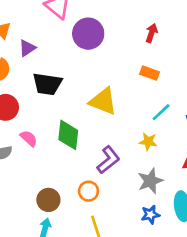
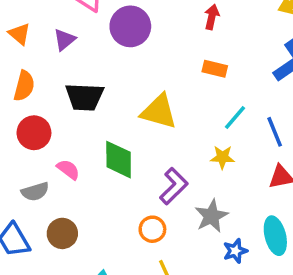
purple triangle: (27, 48) -> (64, 40), moved
gray star: (150, 181) -> (211, 216), moved
brown circle: (48, 200) -> (62, 233), moved

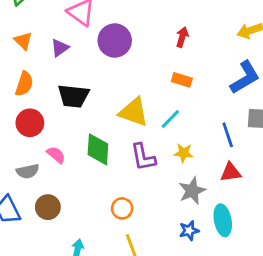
cyan line: (235, 118) -> (170, 119), moved
purple L-shape: (174, 186) -> (143, 157), moved, turned 120
gray star: (211, 216) -> (192, 191), moved

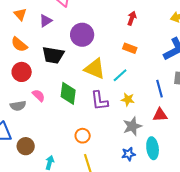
purple circle: (115, 41) -> (82, 35), moved
orange semicircle: (24, 84) -> (19, 44), turned 108
brown circle: (48, 207) -> (26, 146), moved

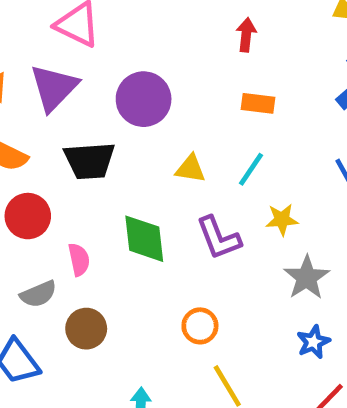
purple triangle: (46, 21) -> (54, 88), size x1.6
yellow triangle: (95, 69) -> (190, 169), size x0.6
pink semicircle: (39, 95) -> (79, 260), turned 48
brown circle: (26, 146) -> (86, 329), moved

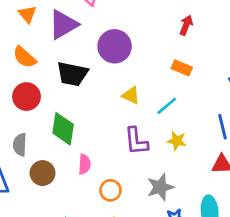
green diamond: (144, 239) -> (63, 129), moved
pink semicircle: (79, 260) -> (85, 164), moved
gray star: (307, 277) -> (160, 187), moved
gray semicircle: (38, 294) -> (20, 145), turned 100

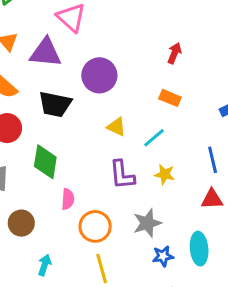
purple triangle: (63, 25) -> (46, 53), turned 36
brown circle: (43, 173) -> (21, 223), moved
orange circle: (110, 190) -> (95, 226), size x1.4

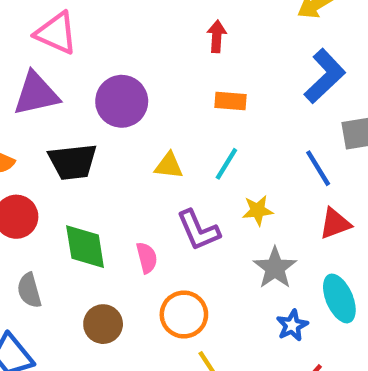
pink semicircle: (68, 199) -> (147, 258), moved
brown circle: (21, 223) -> (103, 324), moved
gray star: (147, 223) -> (275, 268), moved

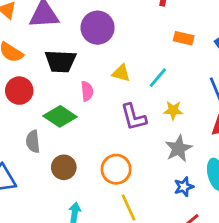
orange rectangle: (231, 101) -> (184, 38), moved
green diamond: (85, 247) -> (60, 116), turned -56
pink semicircle: (147, 258) -> (87, 91), moved
gray semicircle: (29, 290) -> (33, 142), moved

